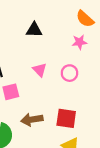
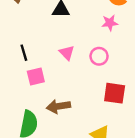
red square: (66, 118) -> (115, 93), moved

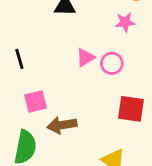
pink triangle: (67, 53) -> (85, 57), moved, turned 42
pink square: (36, 77) -> (36, 102), moved

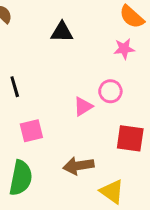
pink triangle: (85, 57) -> (83, 106), moved
brown arrow: (62, 125) -> (79, 166), moved

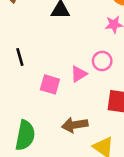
pink square: (31, 131) -> (50, 84), moved, turned 30

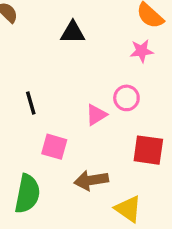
black line: (20, 57) -> (31, 103), moved
pink square: (50, 84) -> (54, 147), moved

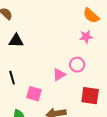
black triangle: (73, 32) -> (16, 41), moved
black line: (31, 103) -> (12, 78), moved

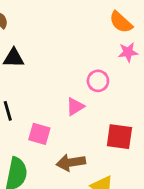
pink star: (86, 37) -> (128, 52), moved
pink circle: (77, 65) -> (98, 81), moved

